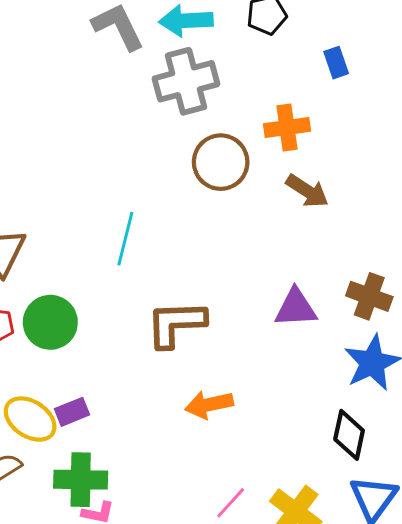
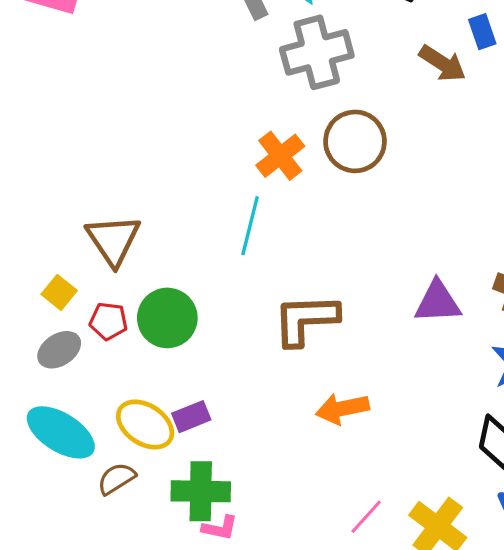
orange cross: (287, 127) -> (280, 156), moved, turned -30
brown arrow: (307, 191) -> (442, 63), moved

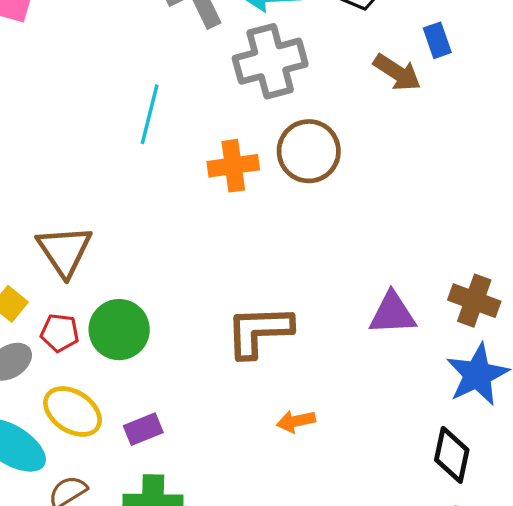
orange cross: (280, 156) -> (233, 166), turned 30
cyan line: (250, 226) -> (150, 114), moved
orange arrow: (342, 409) -> (296, 421), size x0.7
yellow ellipse: (145, 424) -> (73, 412), moved

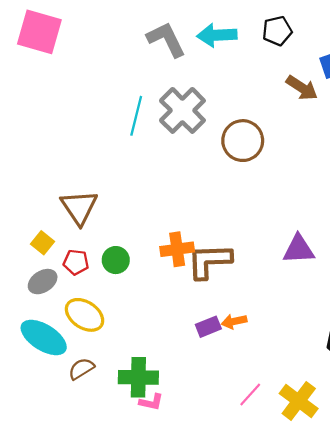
gray cross: (270, 61) -> (182, 110), moved, turned -30
orange cross: (233, 166) -> (177, 249), moved
green circle: (119, 330) -> (116, 260), size x0.7
purple rectangle: (143, 429) -> (208, 327), moved

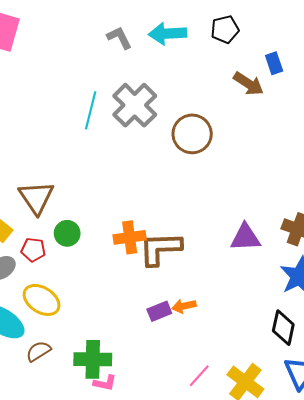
gray L-shape: (166, 39) -> (119, 38), size x0.7
green circle: (116, 260) -> (67, 233), moved

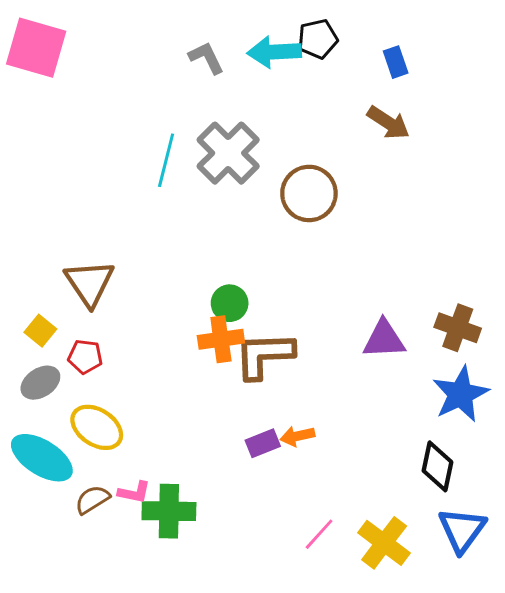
black pentagon: (225, 29) -> (318, 39), moved
blue rectangle: (274, 63) -> (396, 62), moved
green circle: (67, 233) -> (230, 303), moved
pink L-shape: (105, 383) -> (134, 492), moved

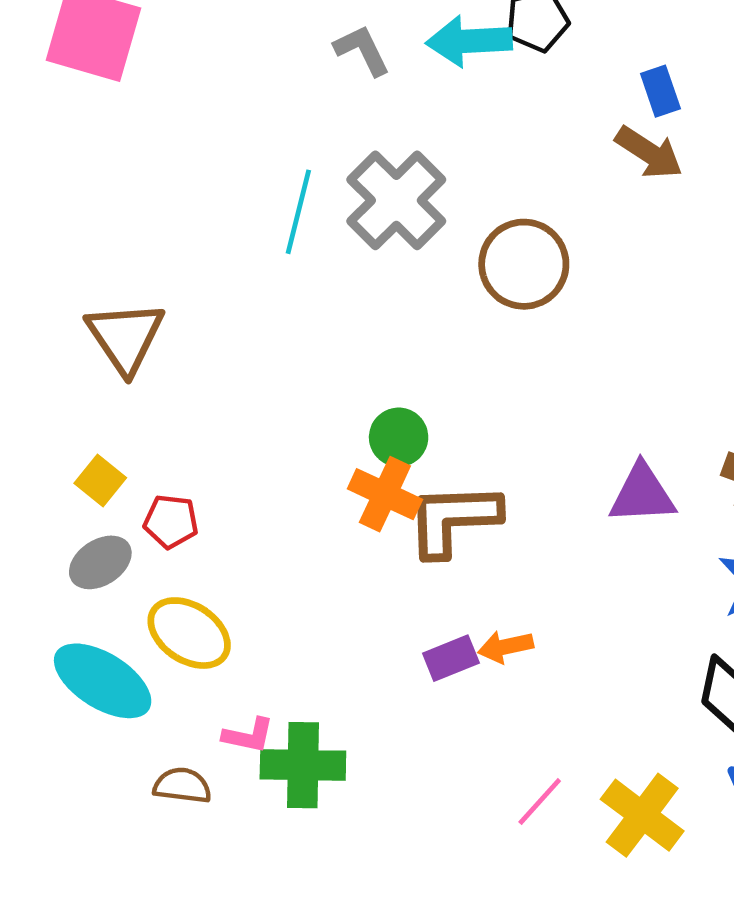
blue rectangle: (396, 62) -> (660, 91), moved
brown triangle: (90, 283) -> (125, 337), moved
orange cross: (221, 339) -> (385, 494), turned 33
brown semicircle: (92, 500) -> (182, 786), moved, turned 39

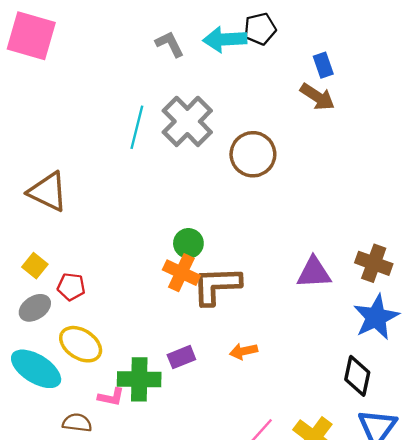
brown triangle: (125, 337) -> (48, 192), turned -30
purple rectangle: (451, 658) -> (181, 357), moved
green cross: (303, 765) -> (139, 379), moved

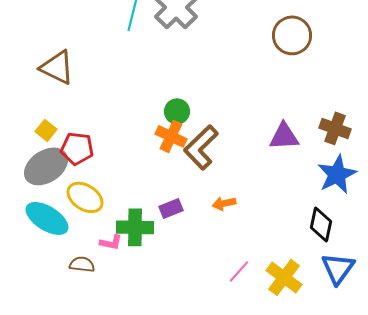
brown circle: (253, 154) -> (292, 35), moved
brown L-shape: (217, 286) -> (201, 147), turned -42
red pentagon: (71, 287) -> (77, 148), size x1.4
gray ellipse: (35, 308) -> (46, 166), size x1.6

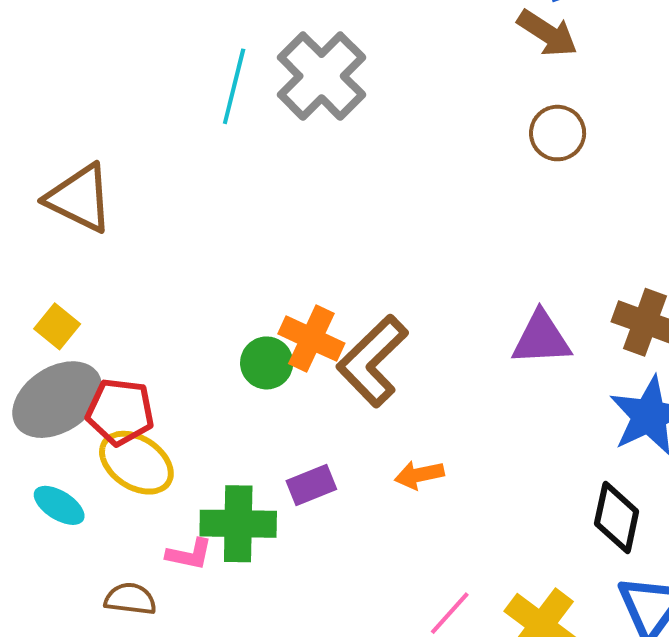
brown circle: (292, 35) -> (558, 133), size x0.7
green circle: (177, 111) -> (267, 363), moved
red pentagon: (77, 148) -> (120, 412), moved
cyan ellipse: (47, 218) -> (59, 505), size x0.6

